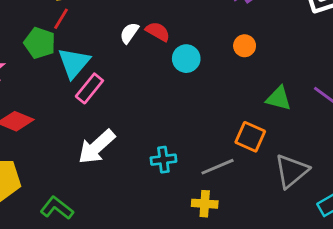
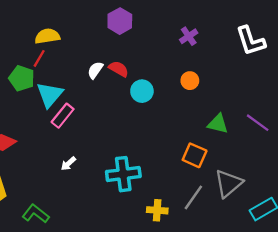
white arrow: (97, 147) -> (68, 164), size x0.5
cyan cross: (163, 160) -> (123, 174), size x1.6
gray line: (218, 167) -> (193, 197), moved, turned -32

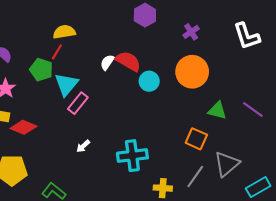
purple hexagon: (120, 21) -> (145, 15), moved
red semicircle: (119, 69) -> (128, 61), size x1.4
orange circle: (190, 81) -> (192, 72), size x2.0

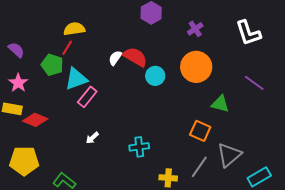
cyan triangle: (66, 84) -> (76, 79), turned 30
purple line: (253, 109) -> (254, 83), moved
cyan cross: (132, 156) -> (139, 147), size x0.7

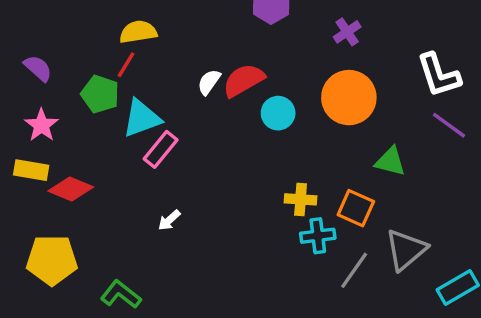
white L-shape: (248, 33) -> (439, 75), moved
red semicircle: (135, 57) -> (244, 80), turned -60
cyan cross: (139, 147) -> (318, 236), moved
yellow cross: (168, 178) -> (301, 199), moved

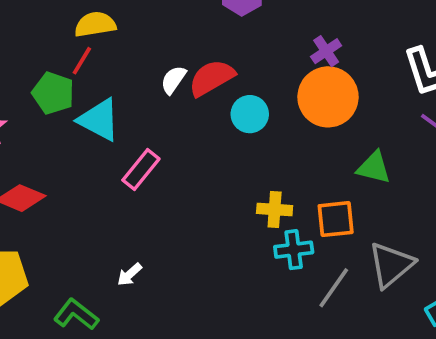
purple cross: (347, 32) -> (326, 51), moved
cyan triangle: (142, 118) -> (99, 120), turned 48
pink rectangle: (161, 149) -> (141, 169), moved
orange square: (356, 208) -> (336, 219), turned -30
white arrow: (169, 220) -> (130, 274), moved

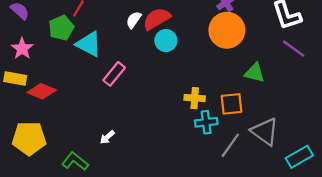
green pentagon: (53, 93) -> (61, 28), turned 30
cyan circle: (250, 114) -> (166, 41), moved
gray triangle: (391, 265) -> (265, 131), turned -44

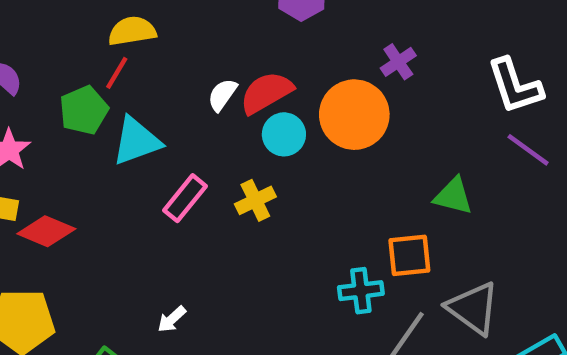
orange circle: (227, 30) -> (354, 115), moved
cyan triangle: (89, 44) -> (137, 141), turned -48
yellow cross: (195, 98) -> (255, 200), moved, turned -30

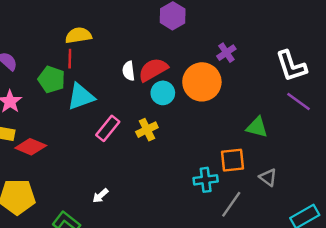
red line: (117, 73) -> (70, 59), turned -30
white semicircle: (222, 95) -> (129, 71), turned -42
green pentagon: (84, 110) -> (51, 79), turned -30
gray triangle: (473, 308) -> (268, 177), moved, size x0.6

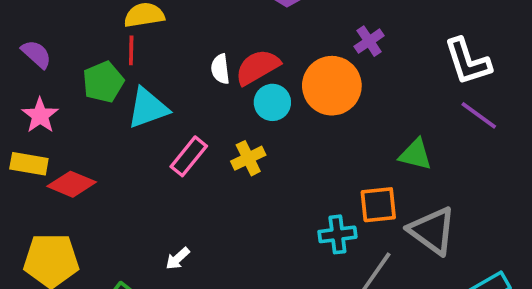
green pentagon: (51, 79) -> (103, 82), turned 30
gray triangle: (268, 177) -> (432, 231), size x1.8

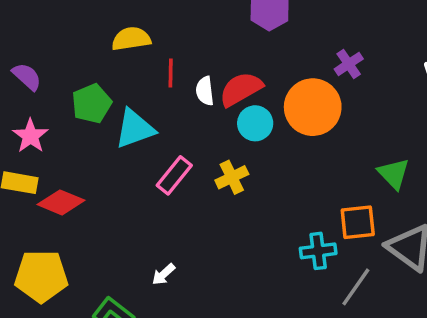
red line: (131, 50) -> (171, 73), moved
green triangle: (416, 154) -> (394, 174), turned 32

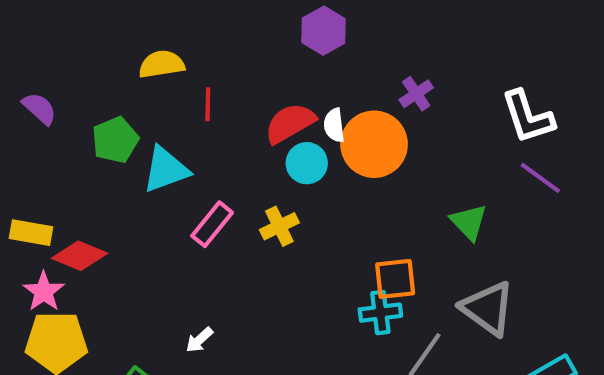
white semicircle: (205, 91) -> (334, 125), moved
pink star: (30, 136) -> (44, 292), moved
orange square: (358, 222) -> (395, 279), moved

